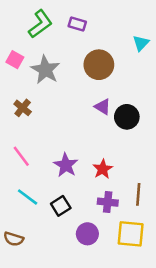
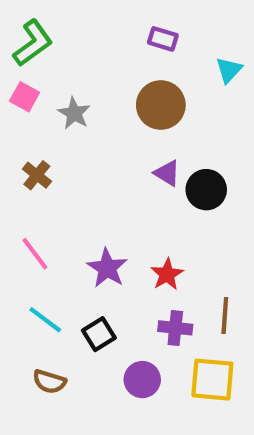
green L-shape: (40, 24) -> (33, 43), moved
purple rectangle: (77, 24) -> (163, 39), moved
gray star: (45, 70) -> (74, 113), size x0.7
brown semicircle: (14, 239) -> (49, 382), moved

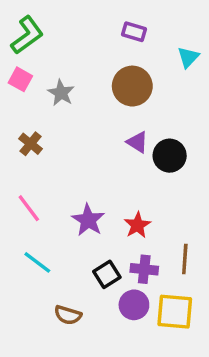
black square: (99, 334) -> (107, 274), moved
purple circle: (142, 380) -> (134, 305), moved
brown semicircle: (49, 382) -> (68, 315), moved

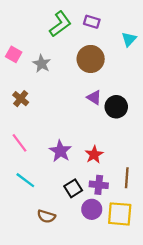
green L-shape: (27, 35) -> (60, 24), moved

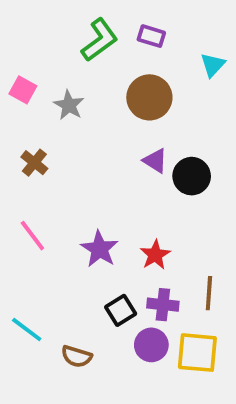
cyan line: (25, 180) -> (27, 330), moved

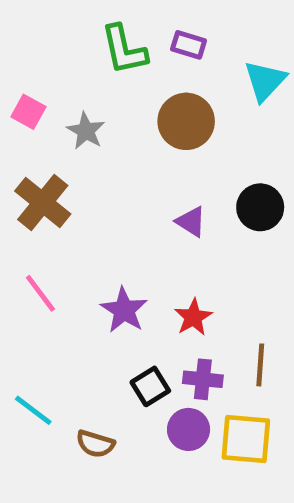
green L-shape: (100, 40) -> (124, 50), turned 114
cyan triangle: (213, 65) -> (265, 81), size x1.4
purple triangle: (155, 161) -> (191, 222), moved
brown cross: (34, 163) -> (43, 203), size x1.6
black circle: (192, 176) -> (260, 207), moved

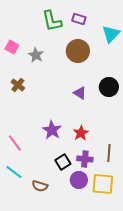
brown cross: (43, 203) -> (18, 85), size x0.6
pink line: (40, 293) -> (15, 143), moved

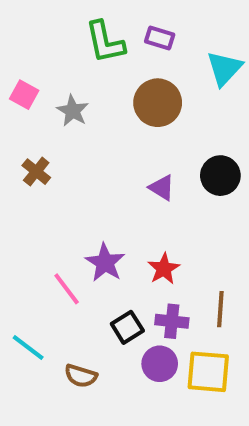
pink line: (15, 143) -> (67, 289), moved

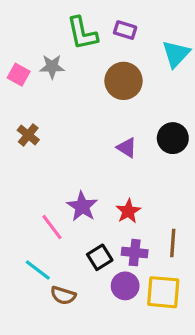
gray star: (73, 111) -> (52, 67), moved, turned -30
cyan line: (28, 348) -> (38, 270), moved

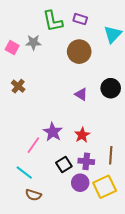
pink line: (52, 227) -> (33, 145), turned 72
yellow square: (163, 292) -> (105, 187), turned -30
brown semicircle: (63, 295) -> (33, 195), moved

